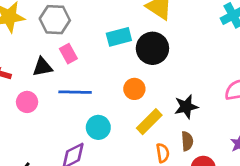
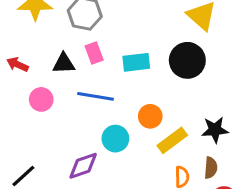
cyan rectangle: (119, 37) -> (136, 62), moved
orange circle: (134, 89) -> (150, 116), moved

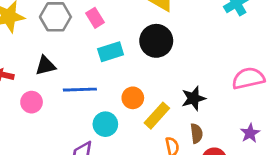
pink rectangle: (94, 53) -> (95, 18), moved

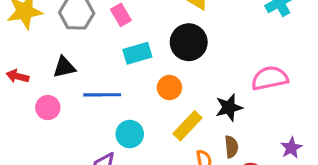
pink semicircle: (248, 78) -> (270, 78), moved
orange circle: (133, 98) -> (169, 88), moved

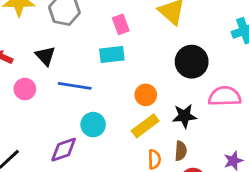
pink rectangle: (121, 15) -> (121, 24), moved
black circle: (189, 42) -> (192, 62), moved
black triangle: (64, 67) -> (45, 56), turned 50
orange circle: (169, 88) -> (146, 95), moved

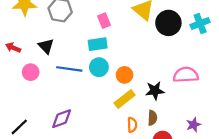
black circle: (192, 62) -> (168, 23), moved
cyan circle: (93, 125) -> (99, 67), moved

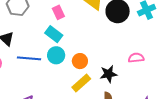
cyan rectangle: (98, 44) -> (54, 34), turned 48
pink semicircle: (186, 75) -> (136, 58), size x0.7

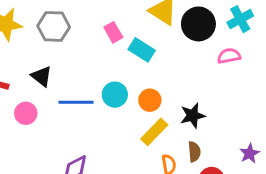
cyan rectangle: (54, 34) -> (142, 50), moved
pink semicircle: (136, 58) -> (229, 56), moved

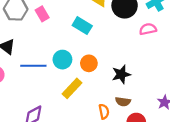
pink rectangle: (113, 32) -> (42, 14), moved
yellow rectangle: (154, 132) -> (72, 88), moved
brown semicircle: (194, 152) -> (123, 102), turned 104

